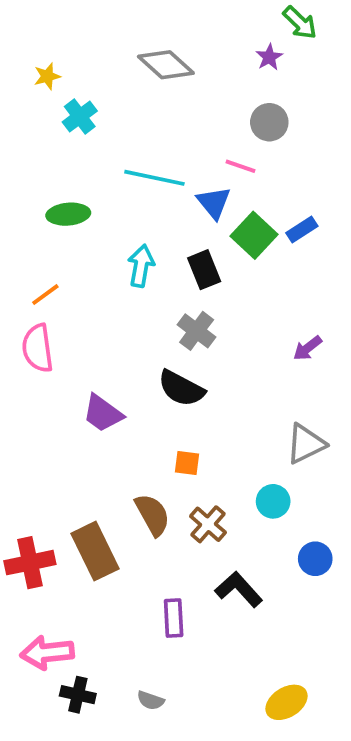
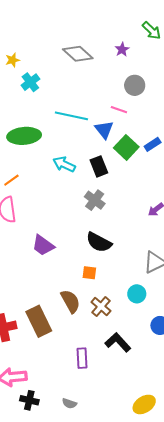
purple star: (269, 57) -> (122, 50), moved
green ellipse: (68, 214) -> (24, 136), size x1.4
cyan arrow: (141, 266) -> (64, 164), turned -75
black semicircle: (181, 388) -> (99, 242), moved

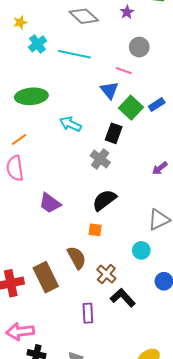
cyan line: (71, 116) -> (75, 54), moved
black rectangle: (99, 166) -> (114, 133), moved, turned 42
black semicircle: (99, 242) -> (104, 200), turned 115
brown cross: (101, 307) -> (106, 274), moved

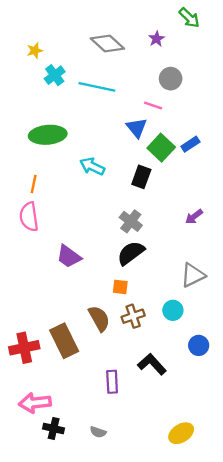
orange line: (19, 139) -> (34, 184), turned -42
gray cross: (100, 159) -> (131, 221), moved
brown cross: (106, 274) -> (133, 316), moved, turned 30

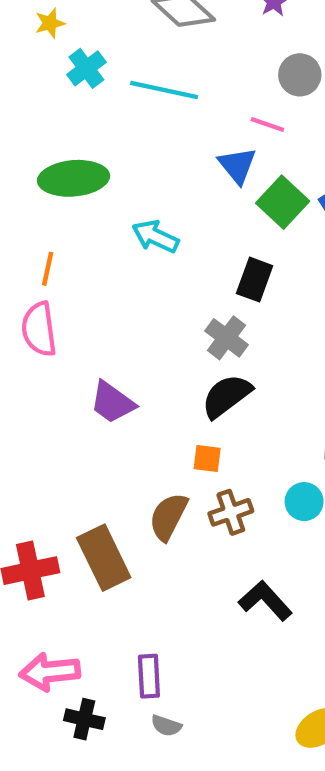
black rectangle: (141, 177) -> (255, 280), moved
brown semicircle: (99, 319) -> (168, 517), turned -124
purple rectangle: (112, 382) -> (149, 676), moved

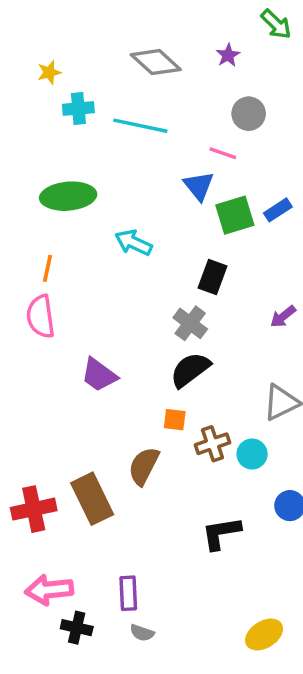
cyan cross: (86, 68) -> (78, 108), turned 32
green square: (283, 202) -> (235, 215), turned 30
brown cross: (231, 512) -> (213, 444), moved
black L-shape: (265, 601) -> (221, 533), turned -57

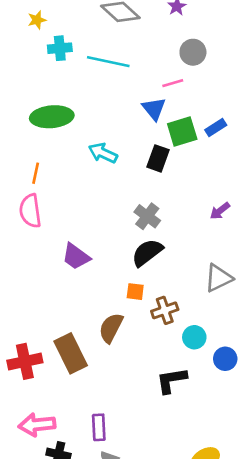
pink line: (223, 153) -> (173, 83), turned -35
black rectangle: (213, 277) -> (158, 158), moved
cyan circle: (252, 454) -> (194, 337), moved

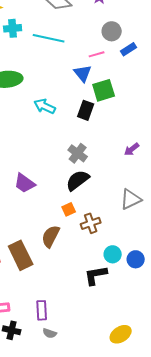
blue rectangle: (216, 127) -> (129, 49), moved
orange square: (135, 292) -> (69, 209), turned -32
cyan circle: (194, 337) -> (113, 254), moved

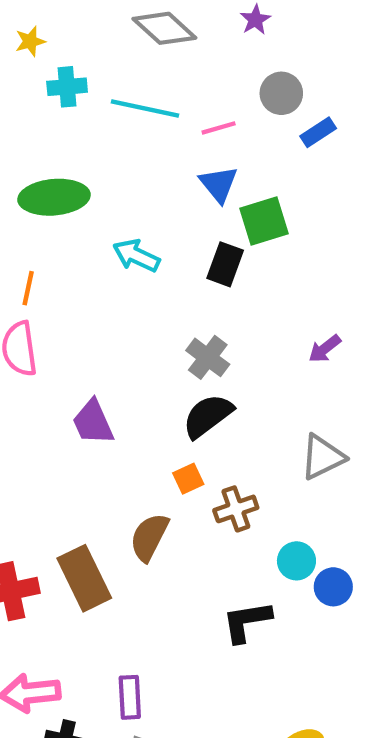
pink line: (97, 54) -> (219, 128), moved
purple trapezoid: (25, 183) -> (93, 422), turned 30
cyan circle: (113, 254) -> (296, 561), moved

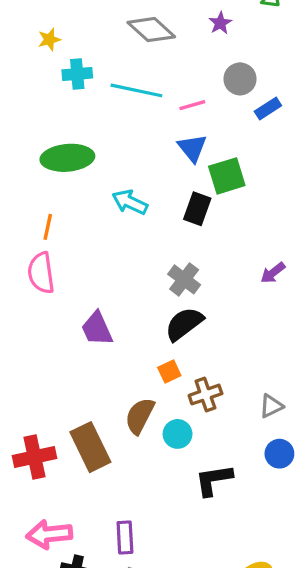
gray triangle: (322, 457) -> (271, 406), moved, size x0.7
cyan circle: (296, 561) -> (178, 434), moved

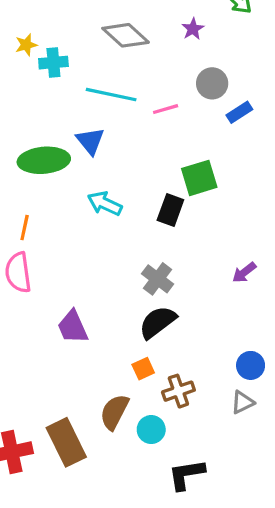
cyan cross: (77, 74) -> (53, 63), moved
blue triangle: (192, 148) -> (90, 141), moved
blue circle: (279, 454) -> (251, 365), moved

